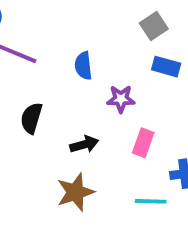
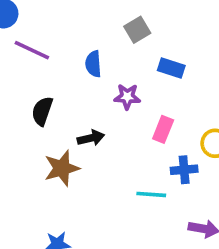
gray square: (154, 26) -> (137, 30), moved
pink rectangle: (143, 143) -> (163, 129), moved
brown star: (75, 192) -> (62, 168), moved

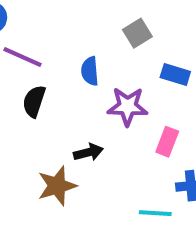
purple star: (127, 97) -> (128, 106), size x1.4
black semicircle: (42, 111) -> (34, 101), moved

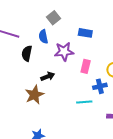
gray square: (137, 33) -> (53, 18), moved
black semicircle: (34, 101) -> (27, 53), moved

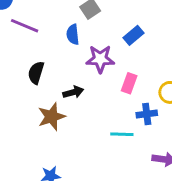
blue rectangle: (85, 33) -> (134, 35), turned -56
black semicircle: (27, 53) -> (36, 73), moved

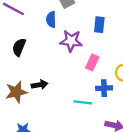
blue rectangle: (134, 35) -> (99, 25), turned -49
black arrow: (73, 92) -> (40, 85), moved
brown star: (52, 117) -> (16, 92), moved

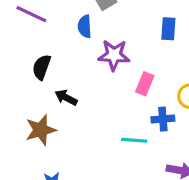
blue rectangle: (99, 25) -> (168, 29), moved
black arrow: (40, 85) -> (66, 97), moved, turned -140

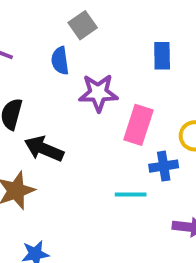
pink rectangle: (145, 84) -> (138, 125), size x1.4
black arrow: (66, 97) -> (44, 149), size x1.4

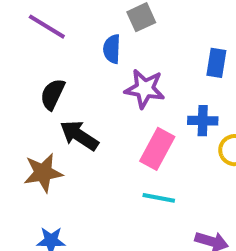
pink rectangle: (138, 125) -> (157, 149), moved
blue cross: (164, 166) -> (203, 121), moved

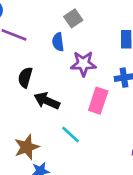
brown star: (43, 173) -> (27, 147), moved
cyan line: (159, 198) -> (71, 134), moved, turned 42

